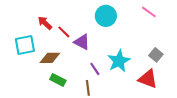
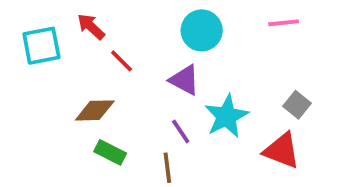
pink line: (149, 12) -> (284, 23), turned -42
red arrow: (45, 23) -> (91, 27), moved
purple triangle: (82, 42) -> (184, 80), moved
cyan square: (25, 45) -> (41, 46), moved

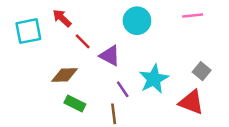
purple triangle: (184, 80) -> (110, 56), moved

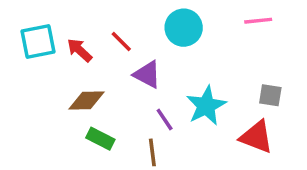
red arrow: (62, 18) -> (80, 50), moved
red line: (83, 41) -> (121, 41), moved
gray square: (202, 71) -> (270, 95), turned -30

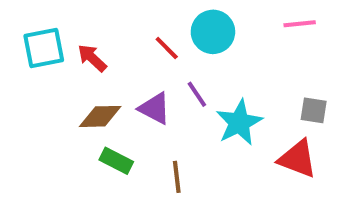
red line: (121, 41) -> (167, 48), moved
purple triangle: (147, 74) -> (155, 108), moved
purple line: (165, 120) -> (197, 94), moved

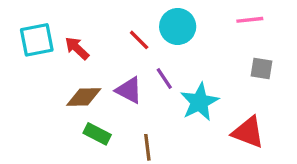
gray square: (314, 110) -> (262, 68), moved

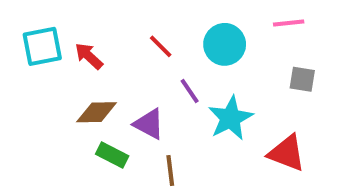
cyan circle: (178, 26) -> (225, 44), moved
purple triangle: (129, 90) -> (149, 124), moved

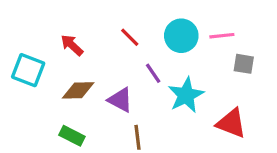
pink line: (289, 23) -> (222, 36), moved
cyan square: (42, 46) -> (28, 70), moved, turned 32
green rectangle: (112, 155) -> (72, 136), moved

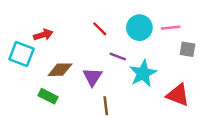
red arrow: (72, 45) -> (43, 35), moved, turned 120
purple line: (153, 73) -> (118, 56), turned -35
purple triangle: (120, 100) -> (93, 77), turned 35
green rectangle: (72, 136) -> (48, 96), moved

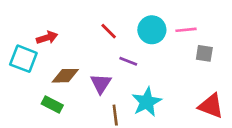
cyan star: (143, 73) -> (147, 102), moved
red triangle: (178, 95) -> (211, 106), moved

